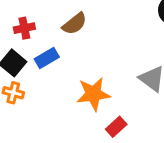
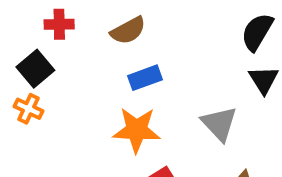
blue rectangle: (47, 58) -> (145, 78), moved

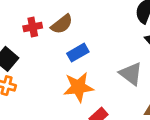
red cross: (59, 24) -> (33, 27), moved

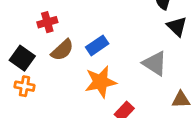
brown semicircle: (62, 24) -> (62, 50), moved

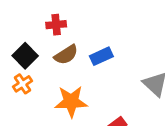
orange star: (101, 82) -> (71, 102), moved
orange cross: (25, 86) -> (22, 84), turned 36

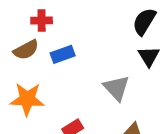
red cross: (56, 25) -> (42, 20), moved

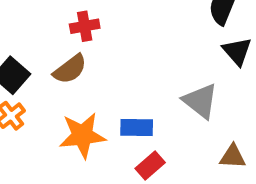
blue rectangle: (63, 54) -> (137, 127), moved, turned 30

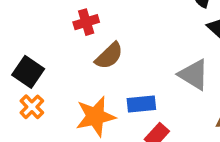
brown semicircle: (70, 69) -> (109, 56), moved

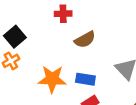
brown semicircle: (109, 56) -> (85, 40), moved

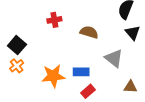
brown semicircle: (85, 40) -> (89, 32), moved, turned -126

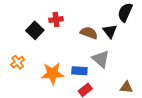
black triangle: (133, 33) -> (110, 31), moved
black square: (17, 45) -> (35, 30), moved
gray triangle: (114, 58) -> (101, 59), moved

